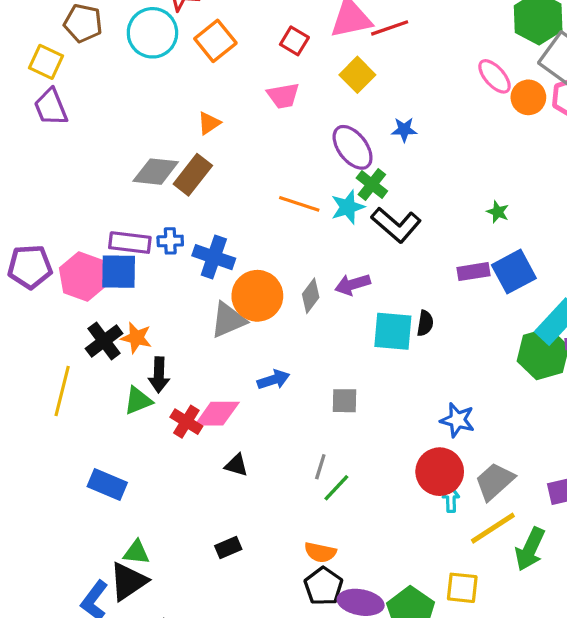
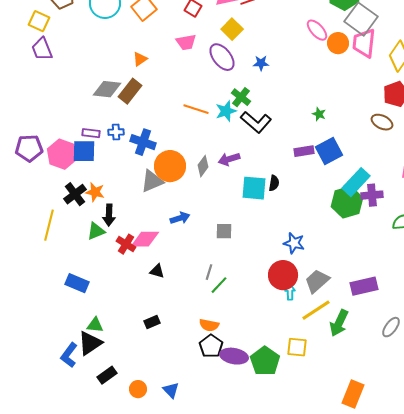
purple ellipse: (353, 147) -> (222, 57), moved
purple rectangle: (130, 243) -> (91, 133), size x0.7

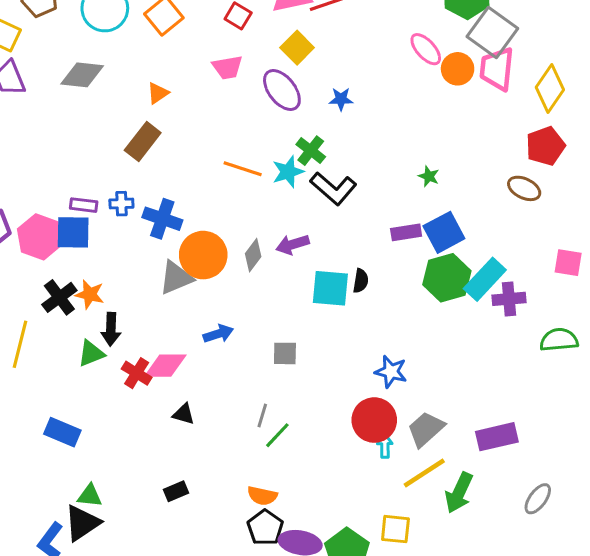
gray diamond: (107, 89) -> (82, 75), moved
green hexagon: (347, 202) -> (447, 278), moved

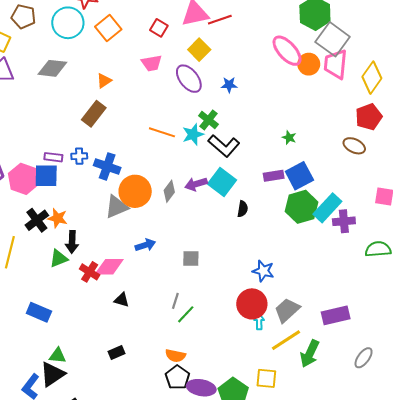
pink ellipse: (426, 49) -> (287, 51), size x1.4
cyan square: (330, 288) -> (222, 182), moved, turned 32

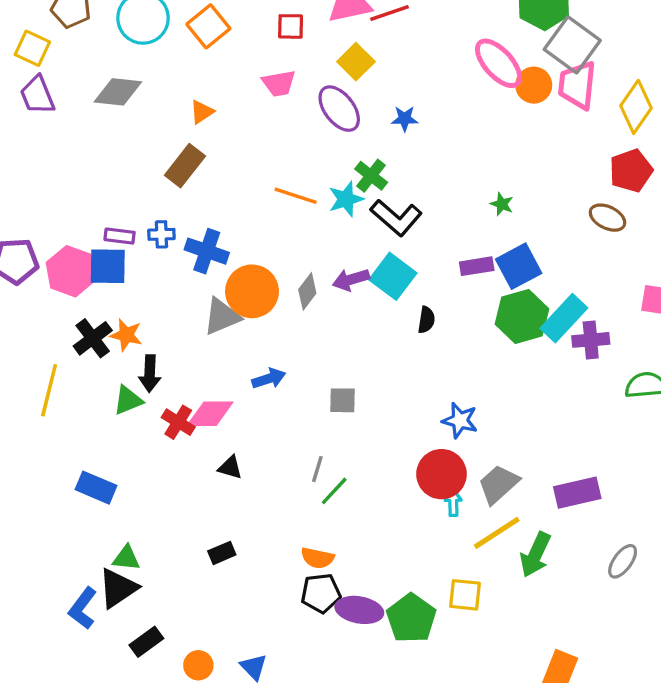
red square: (159, 28) -> (291, 26), turned -30
black pentagon: (177, 377) -> (321, 593), turned 30

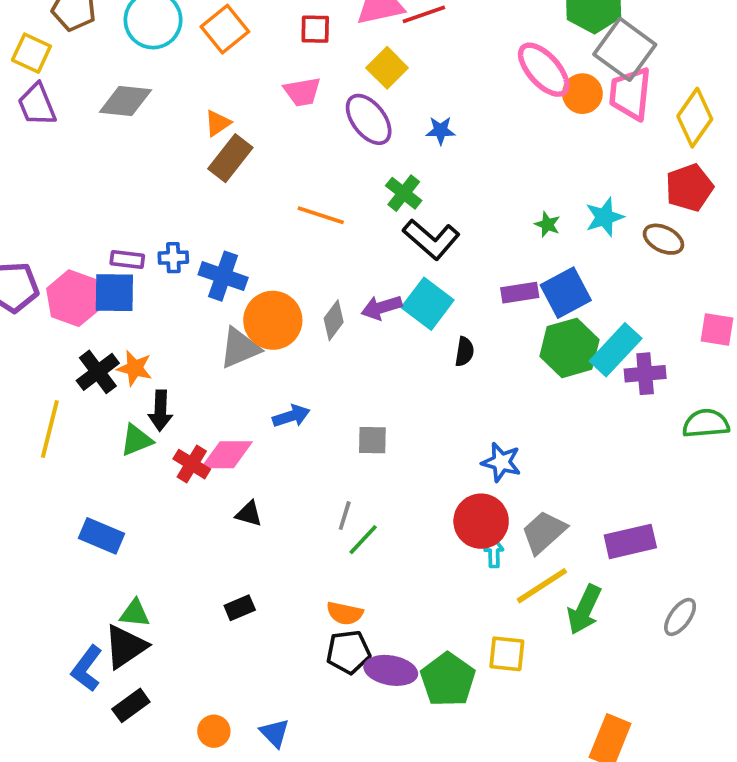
brown rectangle: (185, 166) -> (230, 158), moved
cyan star: (346, 199) -> (605, 217), moved
black rectangle: (146, 642) -> (131, 705), moved

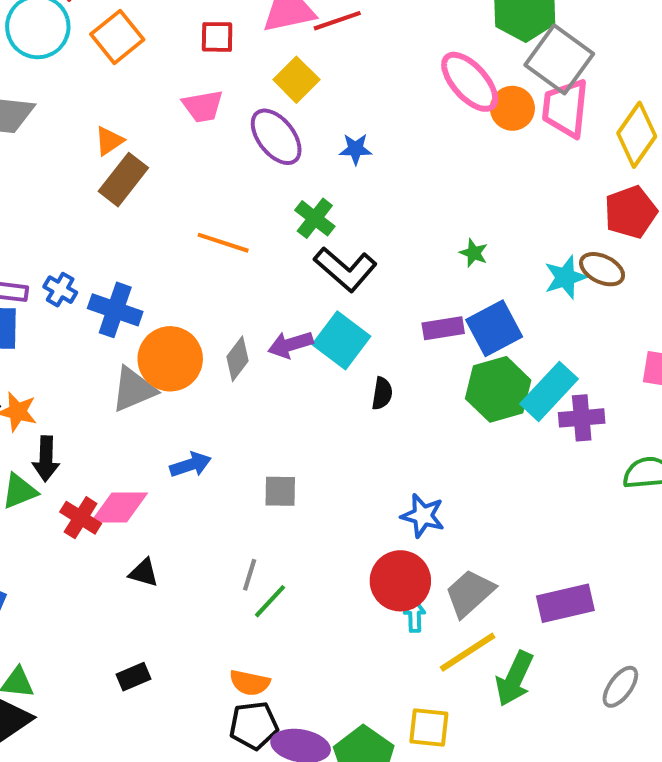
cyan star: (605, 217) -> (565, 277), moved
blue cross: (173, 258) -> (60, 290), turned 32

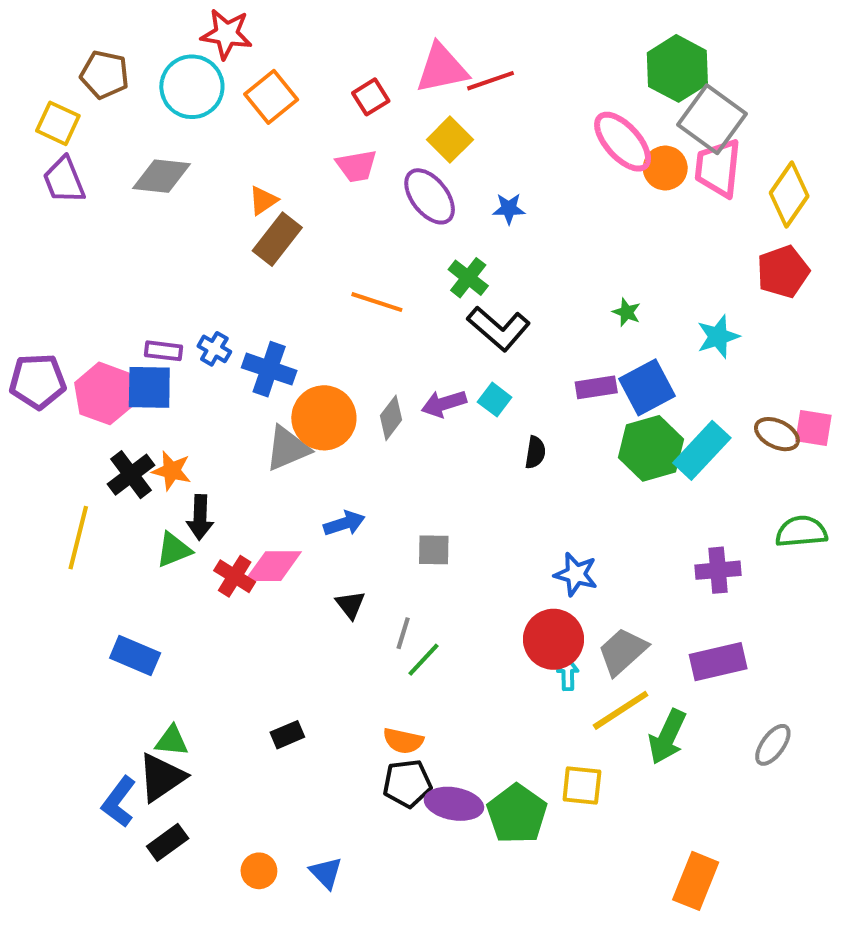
red square: (217, 37) -> (371, 97), turned -33
brown ellipse: (602, 269) -> (777, 434), moved
cyan square: (341, 340) -> (495, 400), size x0.6
purple cross: (582, 418) -> (718, 570), moved
black triangle: (144, 573) -> (350, 605), moved, turned 36

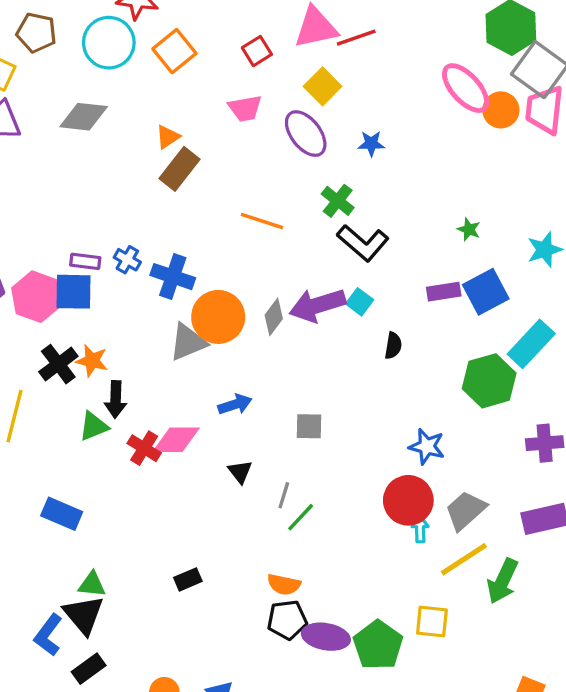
purple arrow: (444, 404) -> (317, 305), size x1.5
green hexagon: (651, 448) -> (489, 381), moved
black triangle: (161, 777) -> (84, 615), turned -36

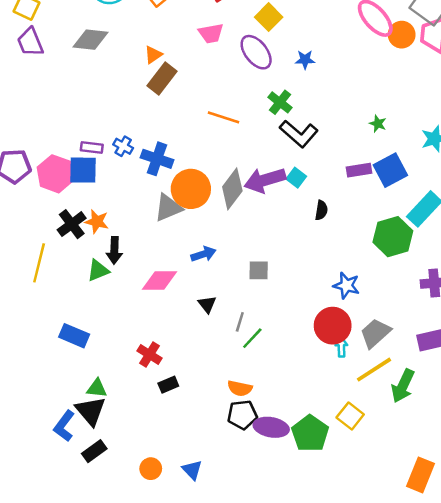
gray diamond: (274, 317) -> (232, 189), size x1.5
red cross: (144, 448) -> (149, 354), moved
yellow square: (432, 621) -> (350, 416), turned 32

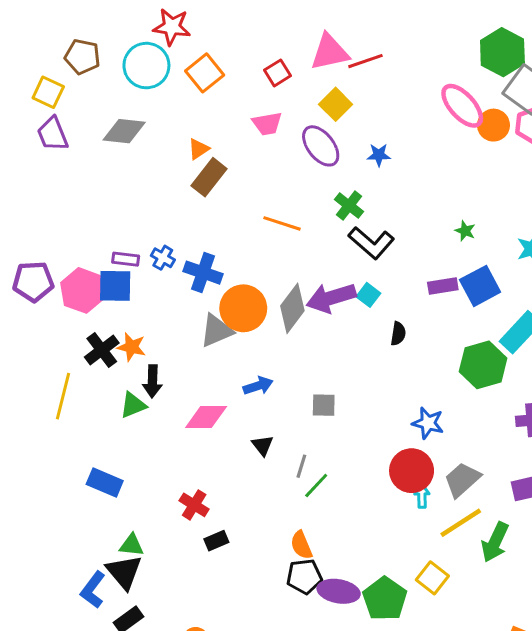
orange semicircle: (240, 388) -> (301, 545), turned 55

